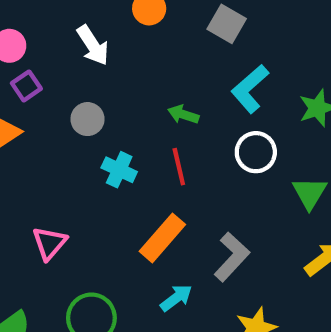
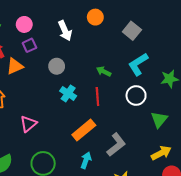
cyan arrow: (176, 298) -> (86, 160), turned -42

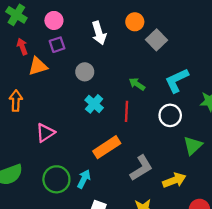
gray square: (132, 31) -> (157, 40), moved
yellow arrow: (161, 153) -> (174, 180), moved
cyan arrow: (86, 160) -> (84, 179), moved

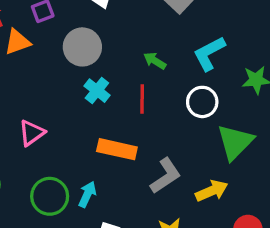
gray circle: (85, 72) -> (82, 47), size x1.5
green triangle: (193, 146) -> (235, 142), size x1.4
orange rectangle: (107, 147) -> (117, 149), turned 48

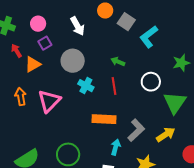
cyan L-shape: (209, 53) -> (149, 37), moved
pink triangle: (32, 133) -> (49, 101), moved, size x1.4
cyan arrow: (87, 194) -> (116, 147), moved

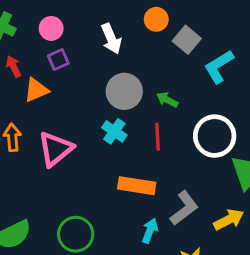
gray circle: (73, 61) -> (124, 91), moved
white circle: (151, 82) -> (215, 136), size x1.4

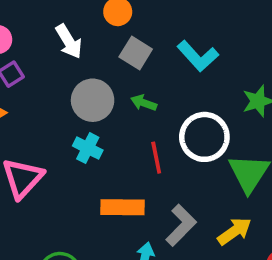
gray square: (187, 40) -> (136, 53), moved
cyan L-shape: (219, 67) -> (198, 56), turned -93
red line: (157, 137) -> (156, 158), moved

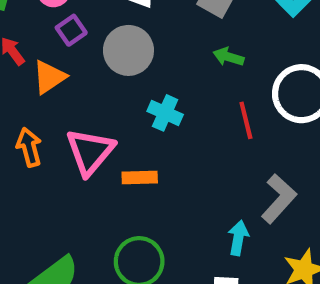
gray circle: (93, 100) -> (128, 50), moved
orange rectangle: (122, 207) -> (140, 178), moved, size x0.7

